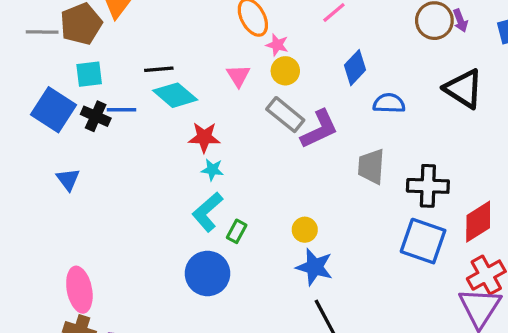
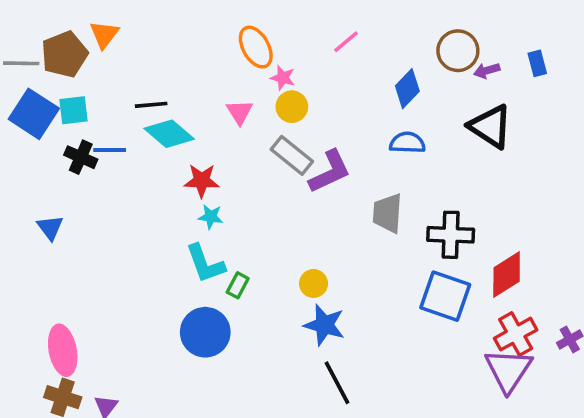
purple arrow: (460, 21) -> (487, 71), moved, turned 95
blue diamond: (355, 68) -> (407, 89), moved
blue square: (53, 110) -> (34, 114), moved
cyan L-shape: (207, 212) -> (205, 264), turned -69

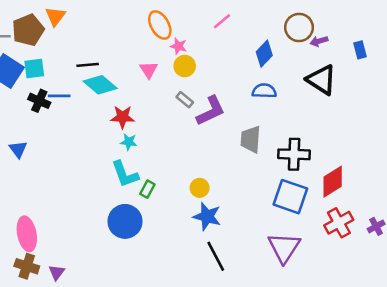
blue rectangle: (537, 63) -> (360, 50), moved
gray rectangle: (292, 155) -> (185, 100), size x0.6
purple triangle: (508, 370) -> (284, 248), moved

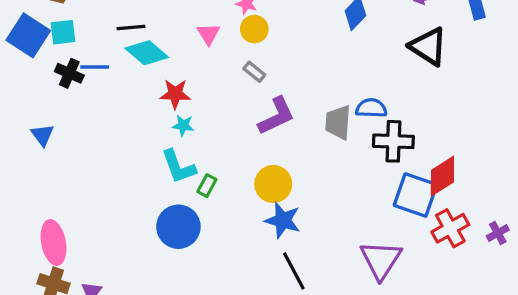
blue semicircle: (264, 91) -> (371, 108), moved
purple L-shape: (211, 111) -> (276, 116), moved
yellow circle: (200, 188) -> (273, 184), size x1.5
blue square: (290, 197) -> (416, 195), moved

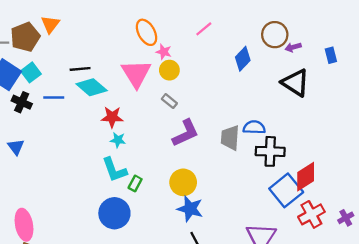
cyan square: (63, 32) -> (31, 72), turned -30
pink triangle: (208, 34) -> (136, 74), size x1.8
black cross: (69, 73) -> (22, 102), moved
blue square: (416, 195) -> (286, 190), turned 32

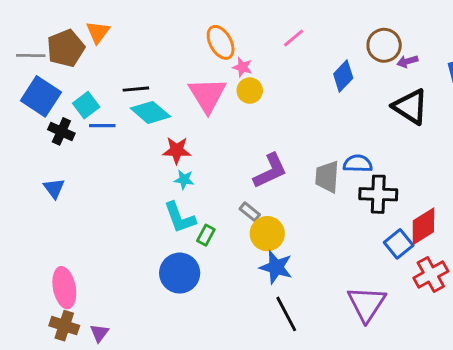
cyan square: (31, 72) -> (86, 105), moved
gray rectangle: (169, 101) -> (250, 212), moved
blue square: (286, 190) -> (399, 244), size x0.7

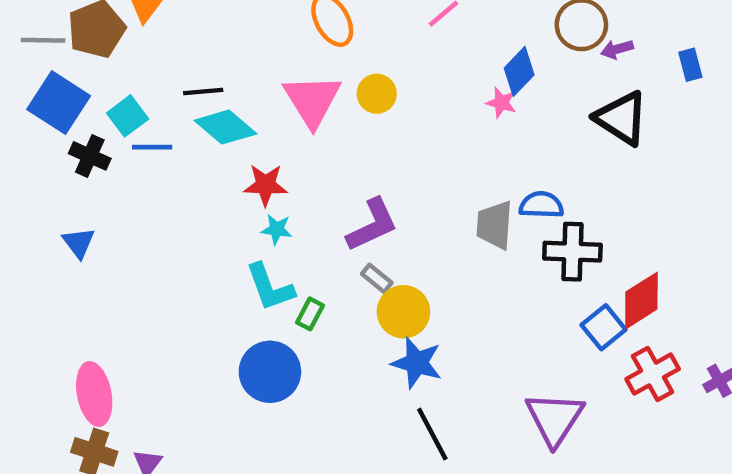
pink star: (242, 67) -> (501, 103), moved
purple L-shape: (270, 171) -> (372, 225), moved

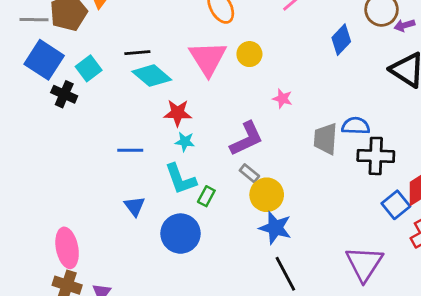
pink star: (501, 103) -> (282, 99), moved
blue line: (152, 147) -> (130, 150), moved
blue triangle: (79, 243) -> (135, 206), moved

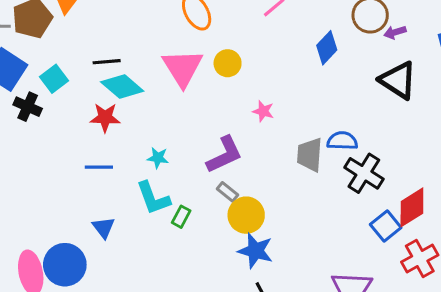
red star: (178, 113) -> (105, 117), moved
black cross: (376, 156) -> (364, 173), turned 30
blue circle: (180, 234) -> (65, 265), moved

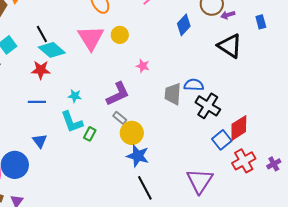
black line: (107, 62) -> (42, 34), turned 66

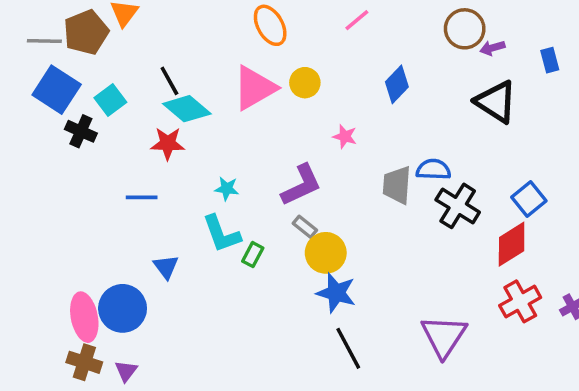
blue diamond: (184, 25) -> (397, 84), moved
pink triangle: (91, 38) -> (255, 88), turned 32
blue line: (37, 102) -> (142, 197), moved
blue square: (222, 140) -> (529, 199), moved

